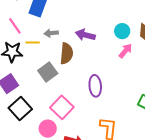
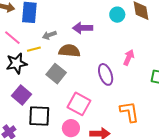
pink arrow: (125, 51) -> (129, 57), moved
brown semicircle: (66, 53) -> (69, 51), turned -75
black square: (20, 109) -> (39, 116), turned -30

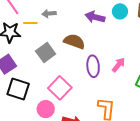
purple arrow: (83, 28) -> (95, 17), moved
brown semicircle: (69, 51) -> (74, 41), moved
pink arrow: (129, 57) -> (119, 65), moved

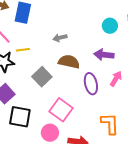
gray arrow: (49, 14) -> (60, 38), moved
purple arrow: (95, 17) -> (104, 55), moved

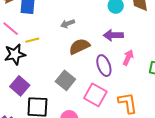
brown semicircle: (69, 62) -> (79, 46), turned -30
gray square: (42, 77) -> (65, 80), moved
pink square: (61, 110) -> (95, 95), moved

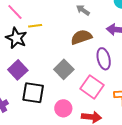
gray arrow: (68, 24) -> (83, 10), moved, turned 48
black star: (15, 54) -> (16, 38), turned 30

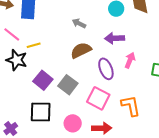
purple square: (18, 70) -> (43, 80), moved

